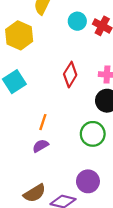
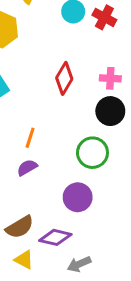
purple circle: (88, 181) -> (78, 197), moved

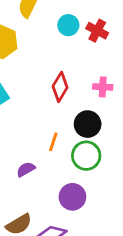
black circle: (110, 111) -> (88, 124), moved
orange line: (30, 138) -> (53, 142), moved

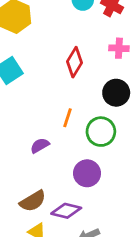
pink cross: (103, 87) -> (119, 48), moved
black circle: (88, 124) -> (116, 93), moved

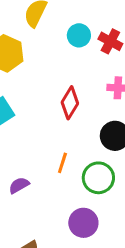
purple semicircle: (40, 145) -> (19, 185), moved

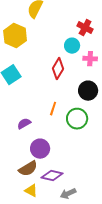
cyan circle: (79, 35) -> (72, 46), moved
purple circle: (83, 223) -> (40, 149), moved

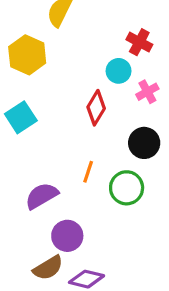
pink cross: (90, 59) -> (147, 92), turned -32
purple semicircle: (24, 124) -> (42, 196), size x1.5

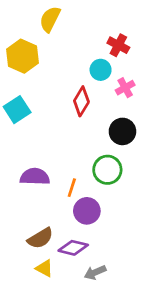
orange line: (88, 172) -> (72, 188), moved
purple semicircle: (42, 196) -> (35, 177), turned 32
purple circle: (67, 236) -> (87, 211), moved

